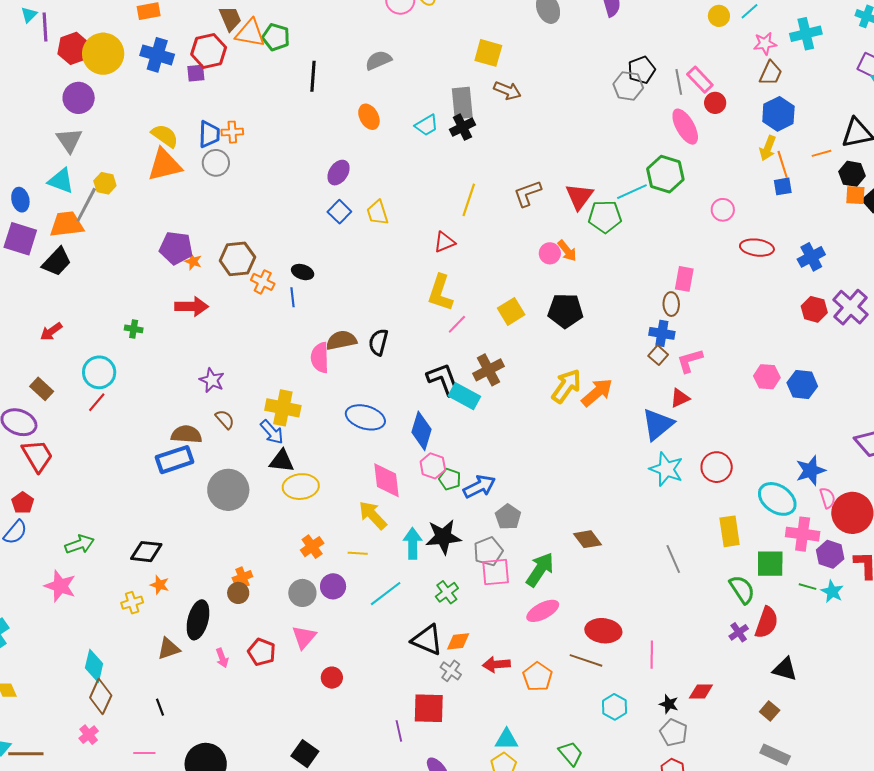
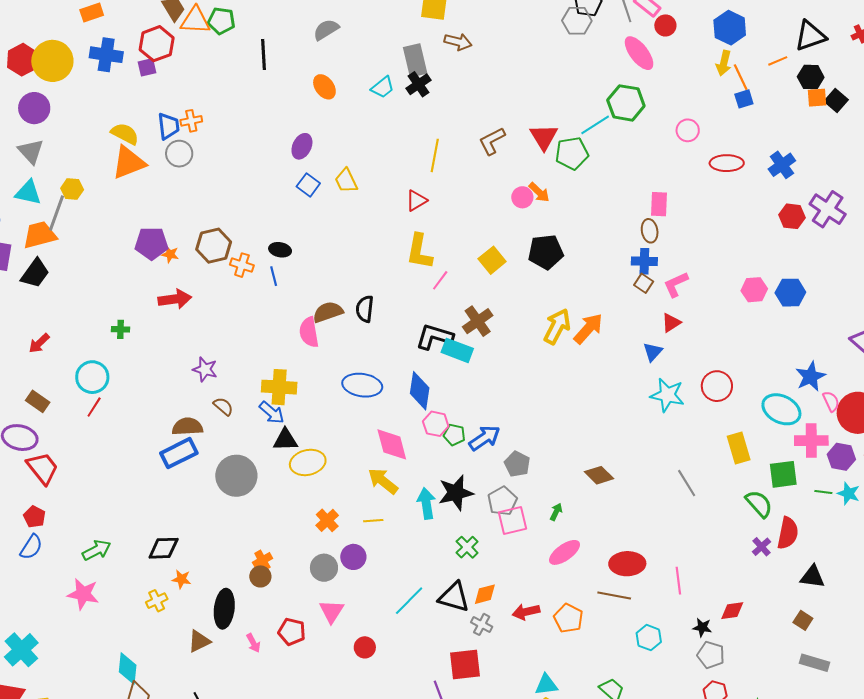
black L-shape: (444, 379) -> (434, 337), turned -45
blue triangle: (658, 424) -> (653, 352), size x0.6
green arrow: (540, 570) -> (556, 512), size x0.5
cyan line: (386, 594) -> (409, 601), moved

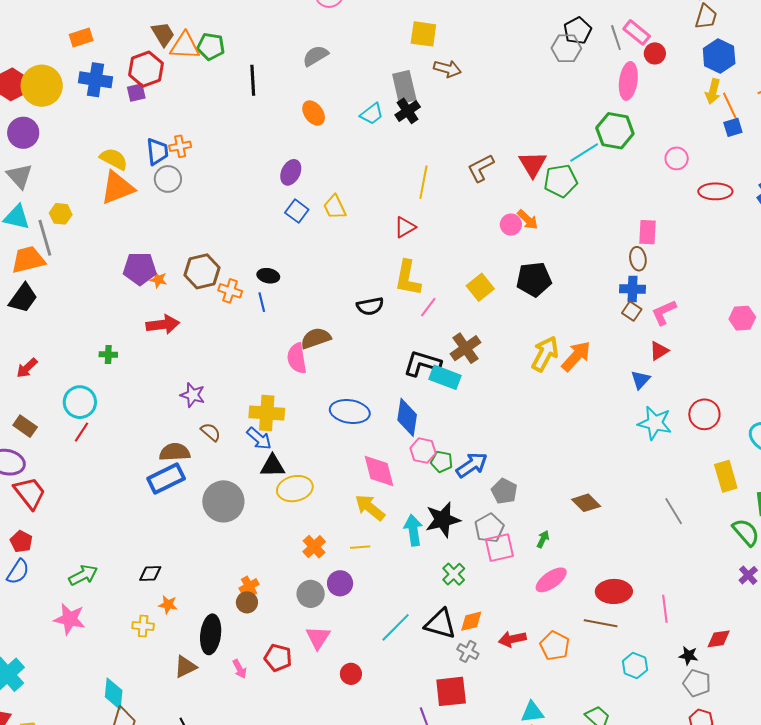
pink ellipse: (639, 53) -> (628, 81), turned 45
gray line: (56, 213) -> (45, 238), turned -36
black semicircle: (365, 309) -> (370, 306), moved, turned -108
black diamond: (164, 548) -> (150, 574), size x0.7
yellow cross: (157, 601) -> (143, 626), turned 30

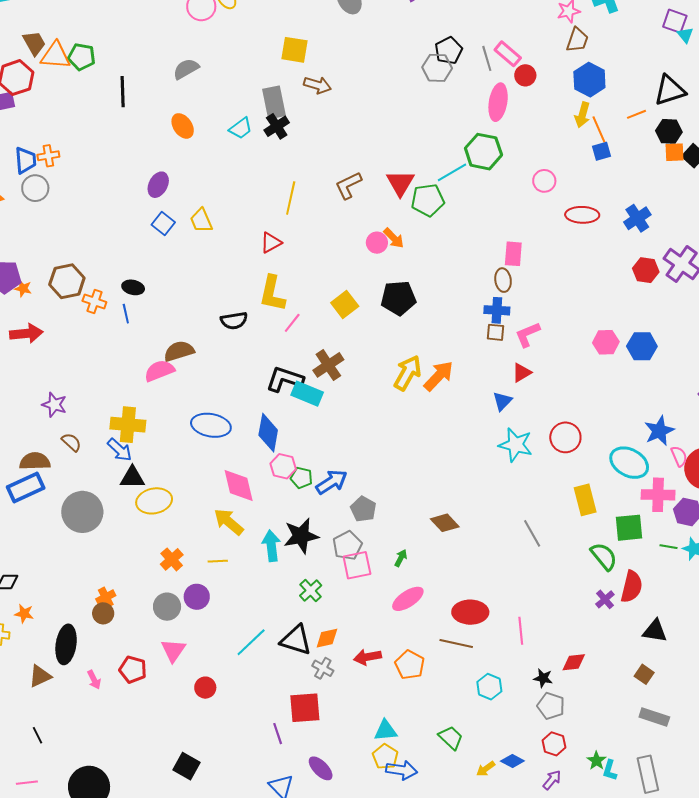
brown square: (632, 311) -> (495, 332), turned -30
pink semicircle: (297, 358) -> (159, 371), turned 76

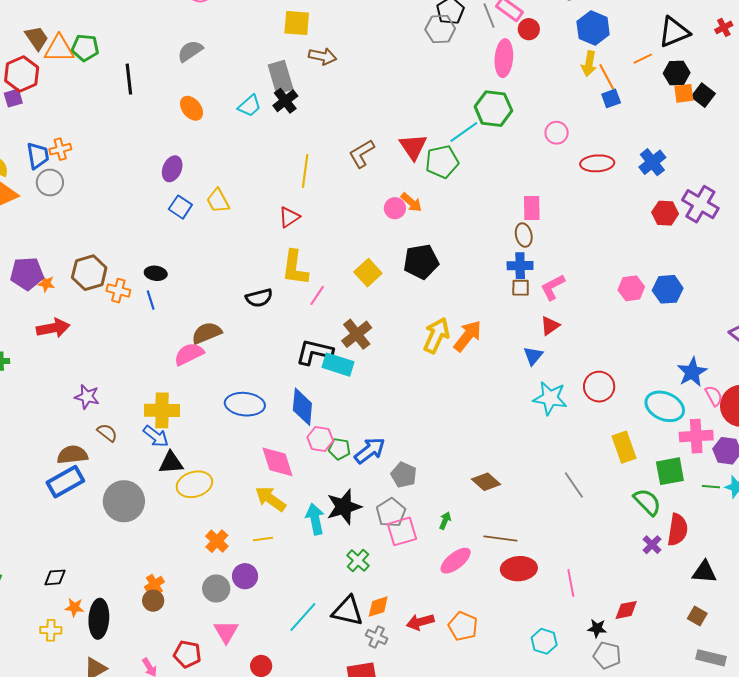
black ellipse: (66, 644) -> (99, 619), moved
brown line: (456, 644) -> (500, 539), moved

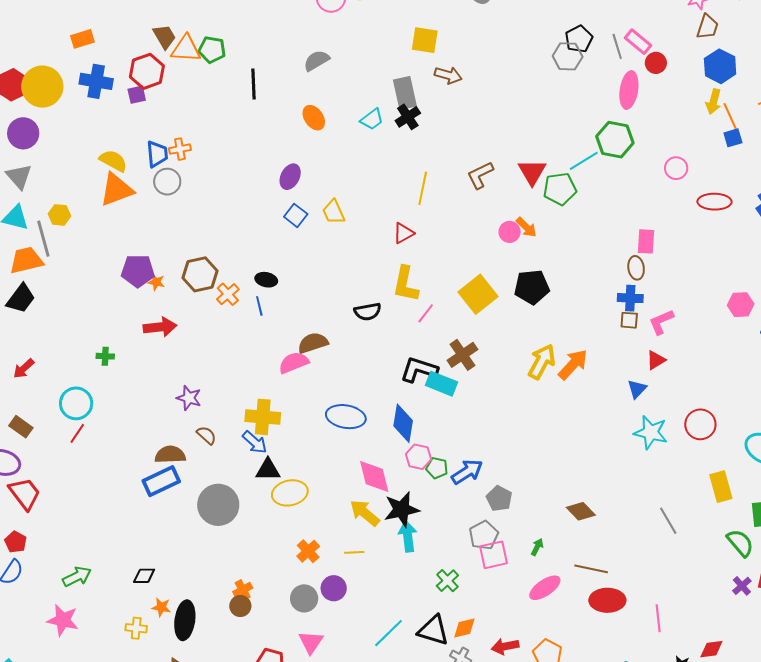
yellow square: (368, 273) -> (478, 294), size x1.4
pink hexagon: (631, 288) -> (741, 305), moved
orange cross: (118, 291) -> (228, 294), turned 30
black star: (344, 507) -> (402, 509), moved

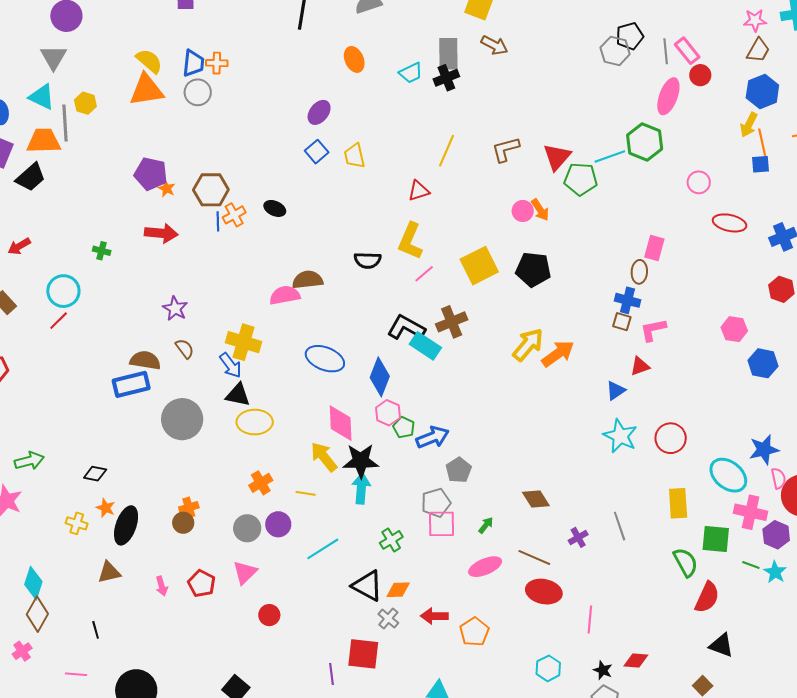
blue line: (259, 306) -> (218, 221), moved
purple cross: (742, 586) -> (578, 537), moved
cyan line: (389, 633) -> (323, 549), moved

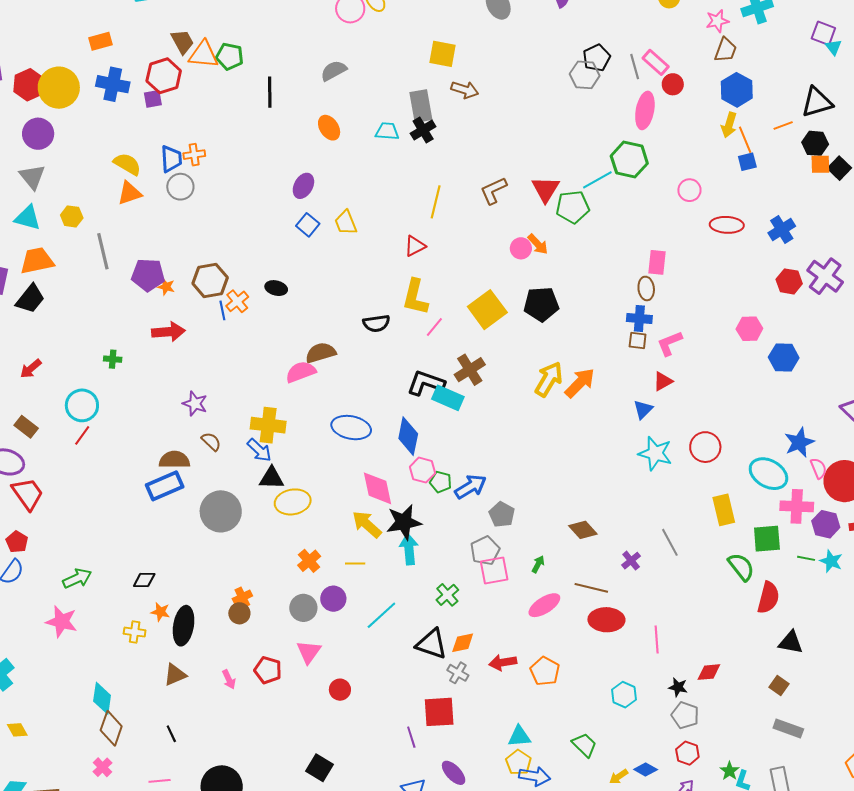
cyan trapezoid: (411, 73) -> (387, 131), turned -140
orange triangle: (146, 90) -> (129, 193), size x0.7
gray line: (65, 123) -> (103, 251), moved

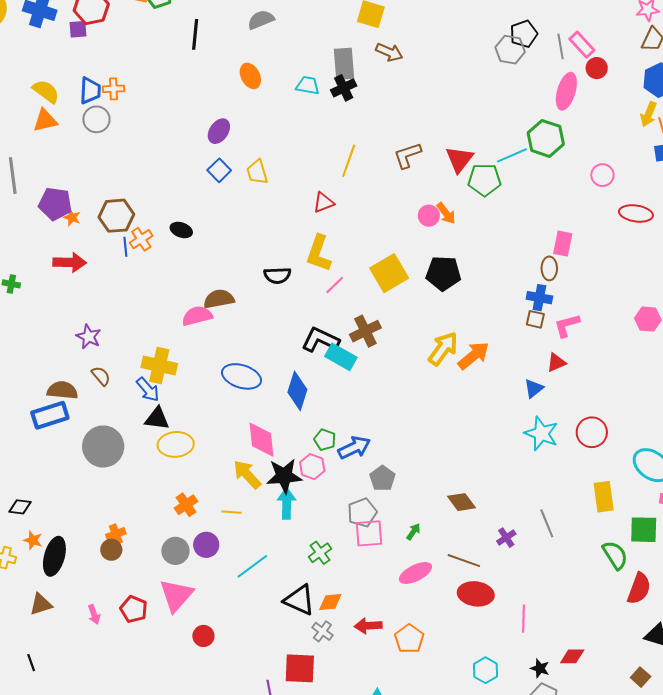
pink hexagon: (422, 470) -> (312, 467), moved
pink triangle: (309, 652) -> (176, 595), size x1.4

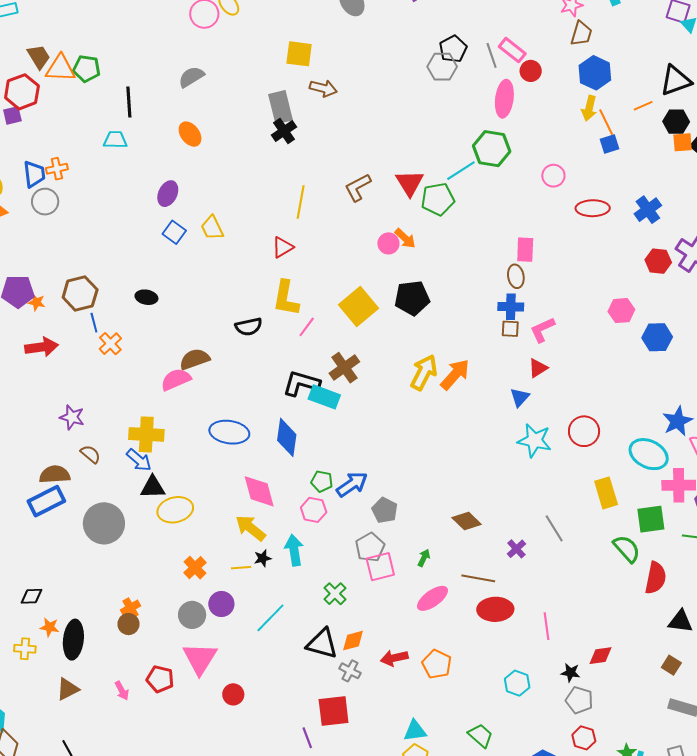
cyan trapezoid: (308, 85) -> (115, 140), moved
orange cross: (141, 239) -> (110, 344), moved
black star: (284, 476) -> (263, 558), moved, size x0.5

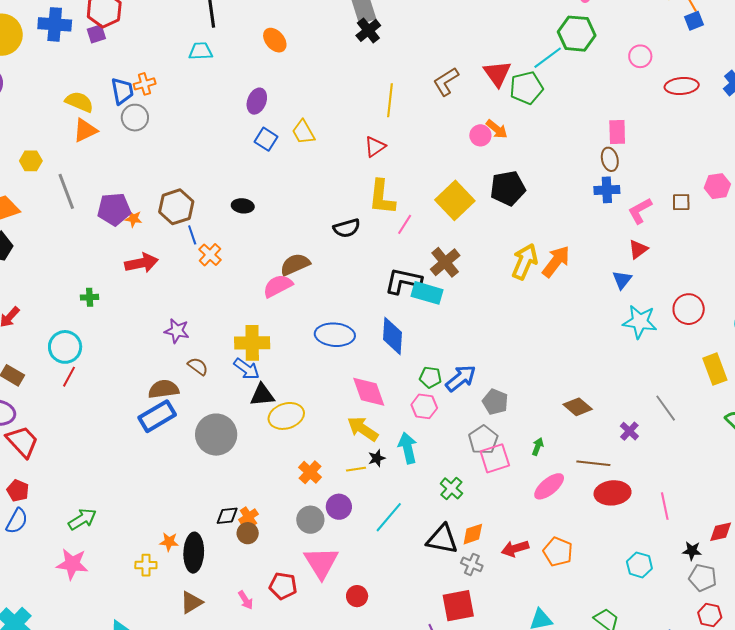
brown square: (510, 329) -> (681, 202), moved
black diamond: (32, 596) -> (227, 516), moved

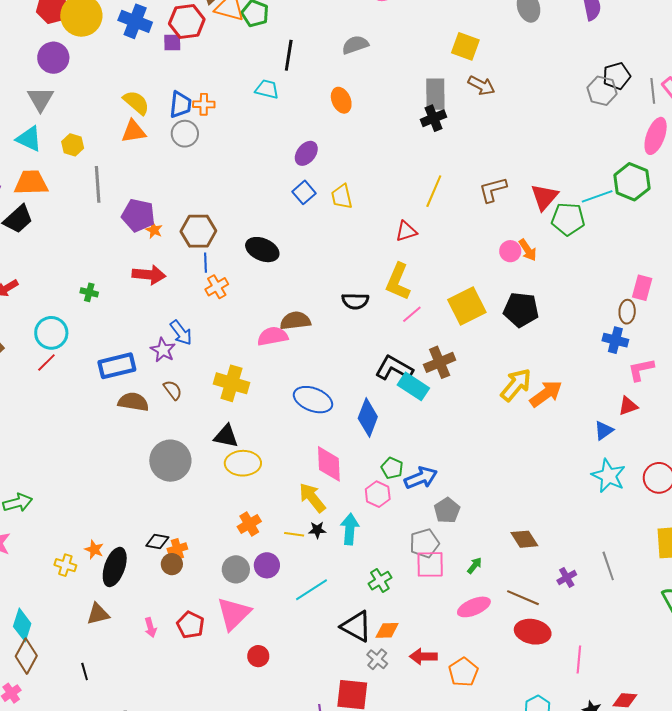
black ellipse: (243, 206) -> (262, 250), size x1.5
blue arrow: (247, 369) -> (181, 333), moved
blue rectangle: (157, 416) -> (117, 366), moved

